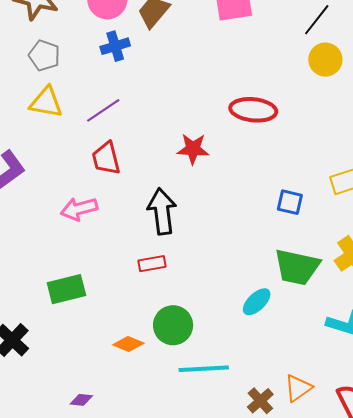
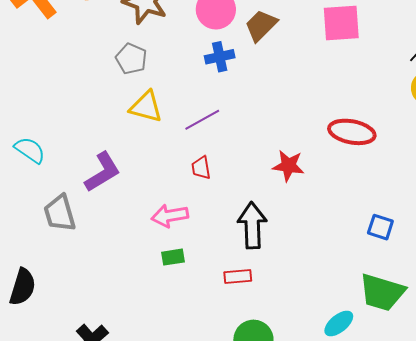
gray pentagon: (44, 55) -> (131, 59), moved
red trapezoid: (106, 158) -> (201, 168), size x0.7
green rectangle: (66, 289) -> (173, 257), moved, size x0.6

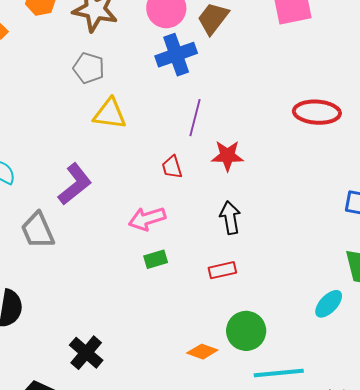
blue cross: (220, 57) -> (176, 55), size x1.4
purple line: (202, 120) -> (195, 118), moved, turned -39
red star: (288, 166) -> (227, 156), moved
black arrow: (252, 225) -> (230, 218), size x0.7

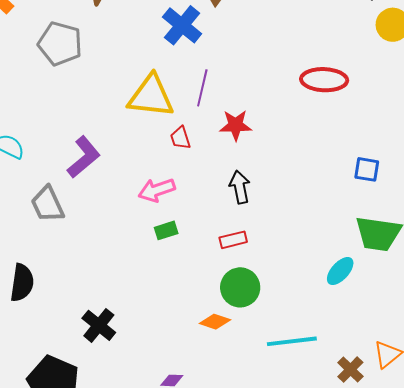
blue cross: (176, 55) -> (182, 25), turned -30
gray pentagon: (89, 68) -> (60, 44), moved, size x1.4
yellow triangle: (110, 114) -> (151, 96), moved, size x1.4
green circle: (246, 331) -> (240, 287), moved

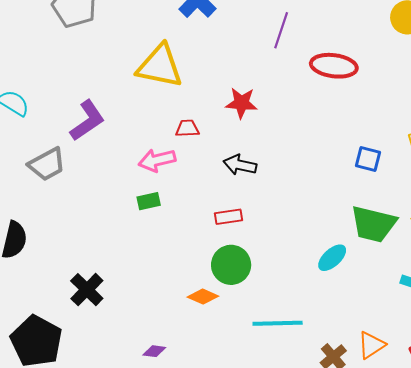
purple line: (202, 88) -> (281, 30), moved
red trapezoid: (180, 138) -> (187, 128), moved, turned 100
black arrow: (240, 187) -> (240, 165), turned -72
gray trapezoid: (48, 204) -> (47, 164), turned -99
green rectangle: (166, 230) -> (149, 201), moved

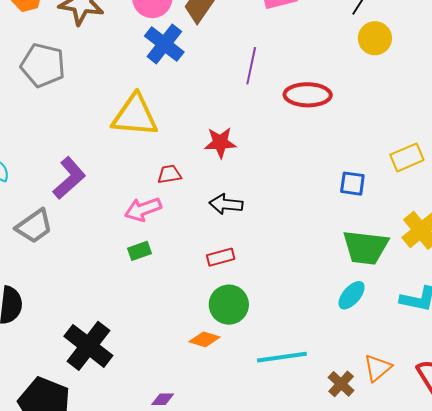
cyan ellipse: (332, 258) -> (352, 295), moved
black cross: (87, 290) -> (88, 346), size x1.4

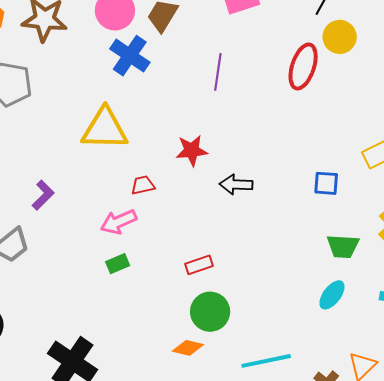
red ellipse: (308, 95) -> (303, 66), moved, turned -69
purple L-shape: (69, 178) -> (43, 195), size x0.7
black arrow: (226, 204) -> (236, 184), moved
green trapezoid: (365, 247) -> (343, 246), size x0.7

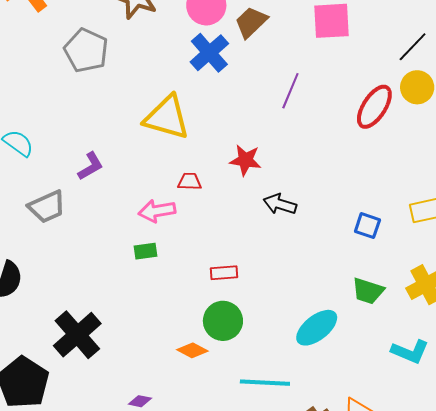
cyan ellipse: (332, 295) -> (317, 328), moved, size x1.4

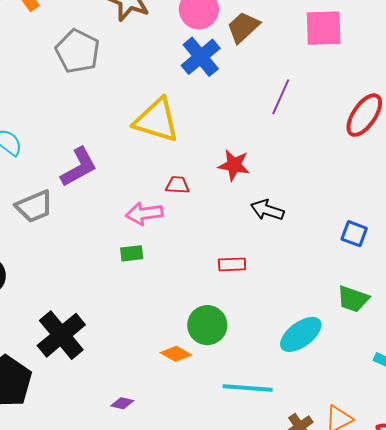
purple L-shape: (90, 166) -> (79, 167), size x1.4
red rectangle: (224, 273) -> (232, 264), moved

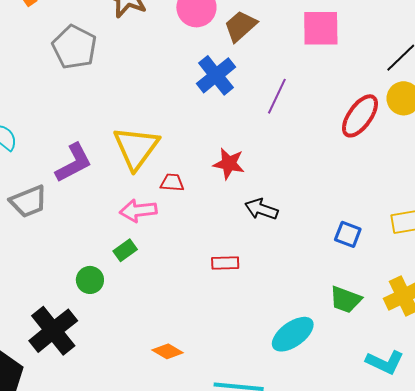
blue cross: (201, 57) -> (216, 75), moved
yellow triangle: (156, 120) -> (136, 148), moved, turned 48
green rectangle: (132, 253) -> (125, 250), turned -30
green circle: (207, 325) -> (90, 280), moved, size x0.7

